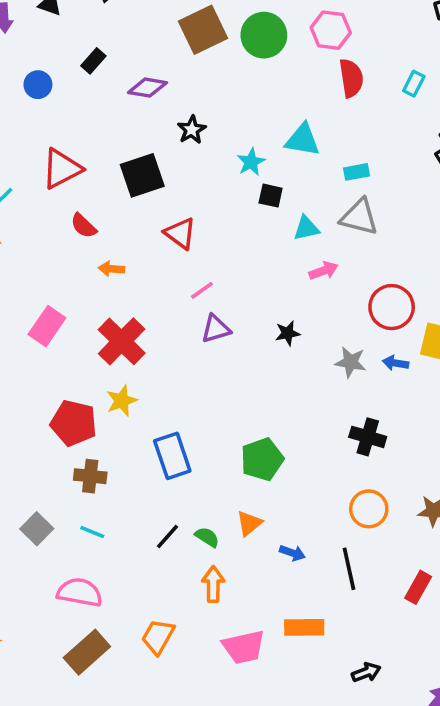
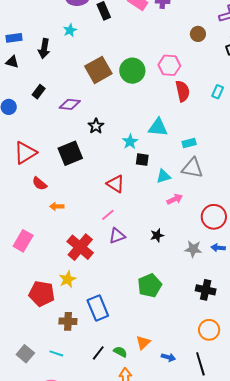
red triangle: (180, 233) -> (116, 184), moved
red cross: (122, 341) -> (80, 247), moved
green pentagon: (262, 459) -> (150, 285), moved
brown cross: (90, 476) -> (68, 321), moved

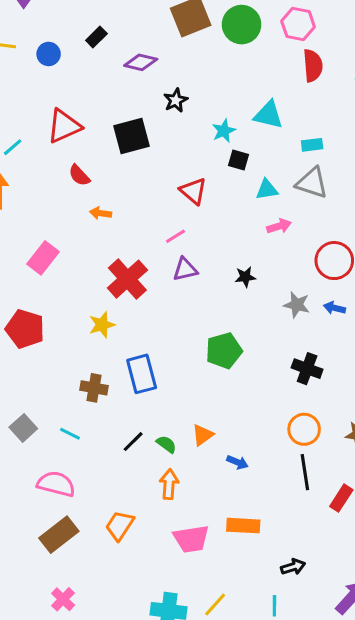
red pentagon: (42, 294) -> (25, 329), moved
black line: (200, 364) -> (305, 472), moved

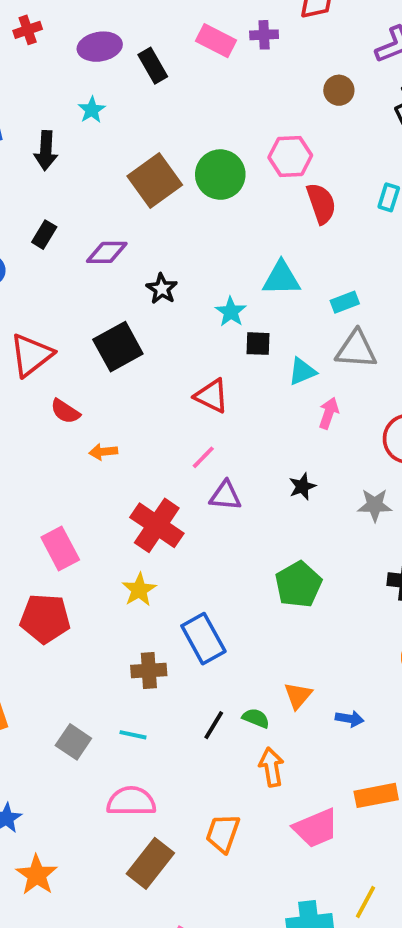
pink arrow: (279, 226) -> (329, 413), turned -40
pink rectangle: (43, 258) -> (60, 548), moved, turned -52
purple triangle: (185, 269) -> (225, 496), turned 32

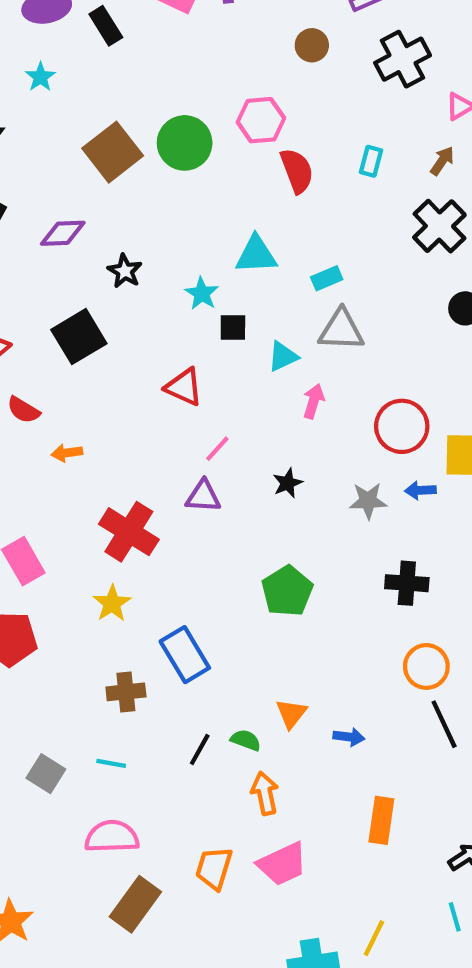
pink line: (203, 457) -> (217, 449), moved
orange rectangle: (376, 795) -> (381, 820), turned -69
pink trapezoid: (316, 828) -> (282, 864), moved

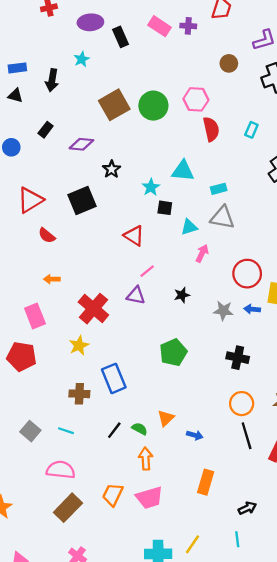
orange arrow: (67, 453) -> (52, 279), moved

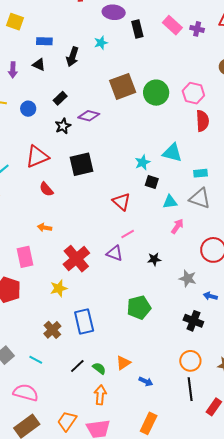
black star: (112, 169) -> (63, 126), moved
blue arrow: (252, 309) -> (210, 296), moved
brown cross: (79, 394) -> (52, 330), turned 36

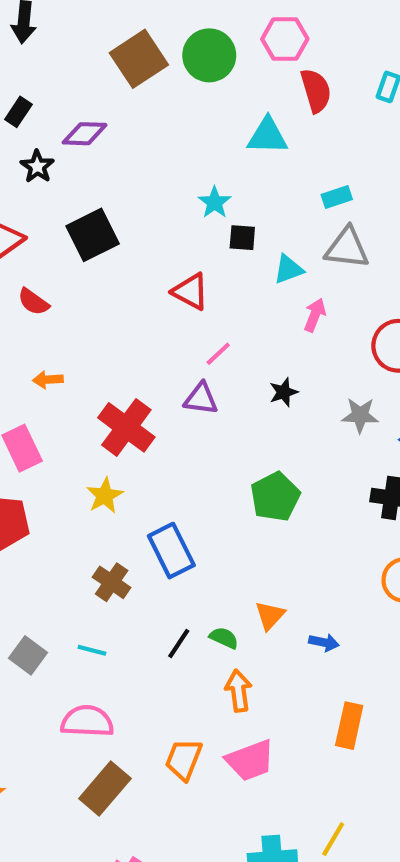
cyan triangle: (172, 153) -> (268, 136), moved

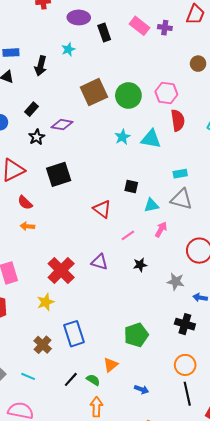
cyan star: (215, 202) -> (122, 137), moved
pink line: (218, 354) -> (128, 235), moved
orange arrow: (48, 380) -> (27, 226), moved
green pentagon: (275, 497) -> (136, 335), moved
orange triangle: (270, 616) -> (111, 365), moved

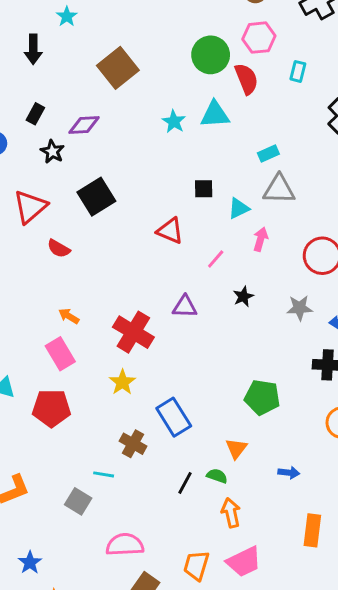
pink hexagon: (166, 93) -> (259, 38), moved
green circle: (128, 95) -> (211, 55), moved
orange arrow: (27, 226) -> (69, 316), moved, turned 40
green pentagon: (136, 335) -> (262, 397), turned -30
cyan line: (28, 376) -> (104, 474), moved

